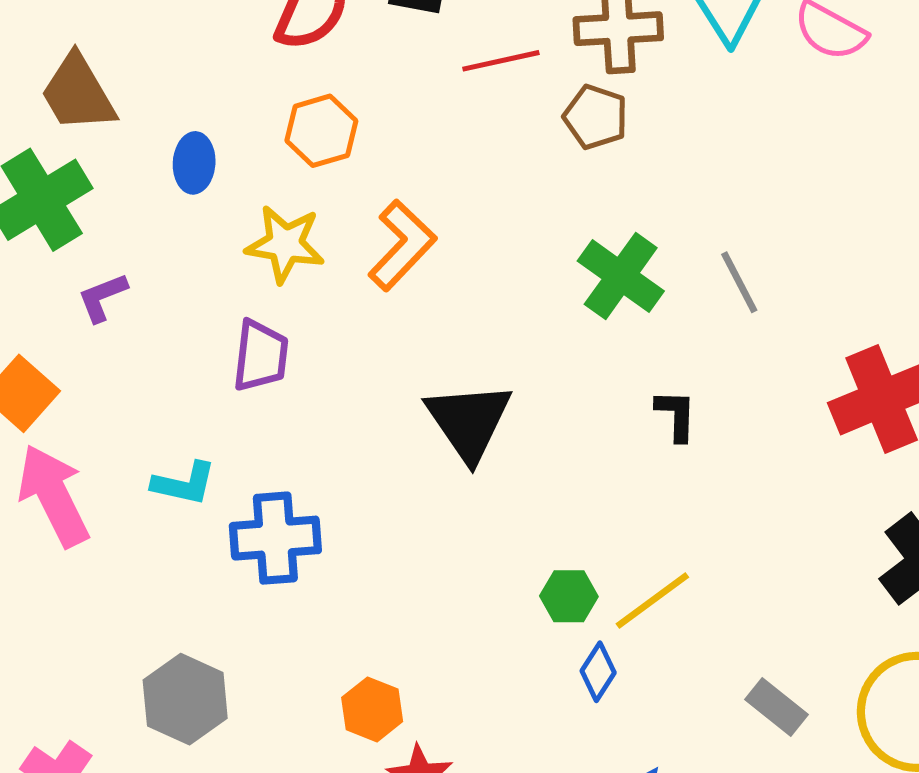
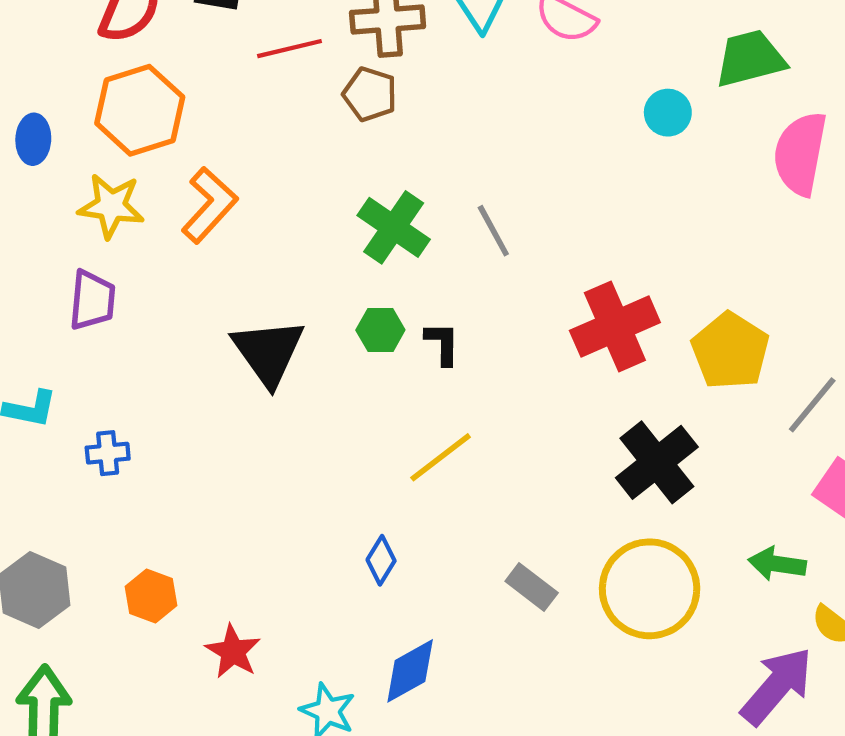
orange hexagon: (321, 131) -> (140, 110), size x1.5
blue cross: (275, 538) -> (108, 453), size x0.6
green hexagon: (569, 596) -> (380, 330), moved
yellow line: (652, 600) -> (441, 457), moved
orange hexagon: (372, 709) -> (151, 596), moved

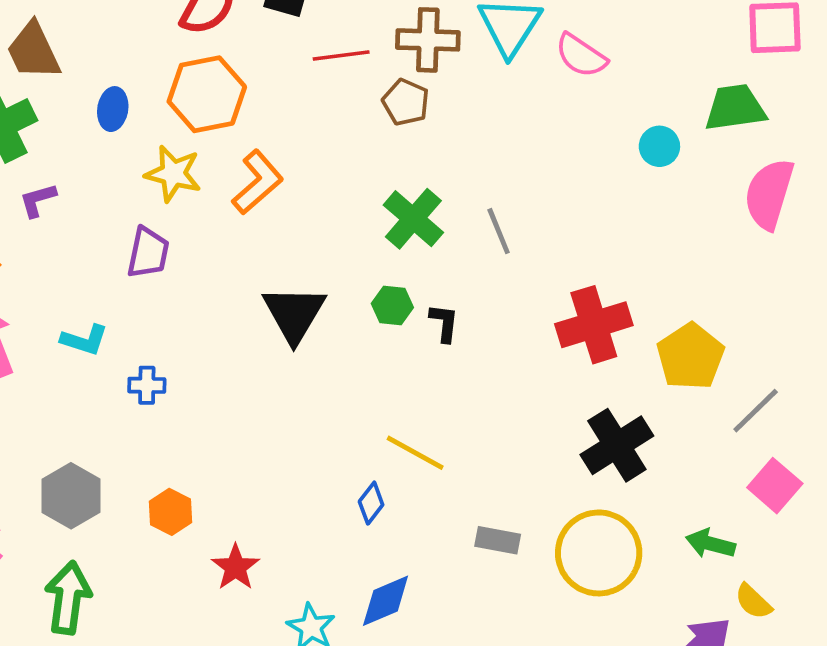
yellow line: (441, 457) -> (415, 453), moved, turned 60
gray rectangle: (532, 587) -> (498, 540), turned -33

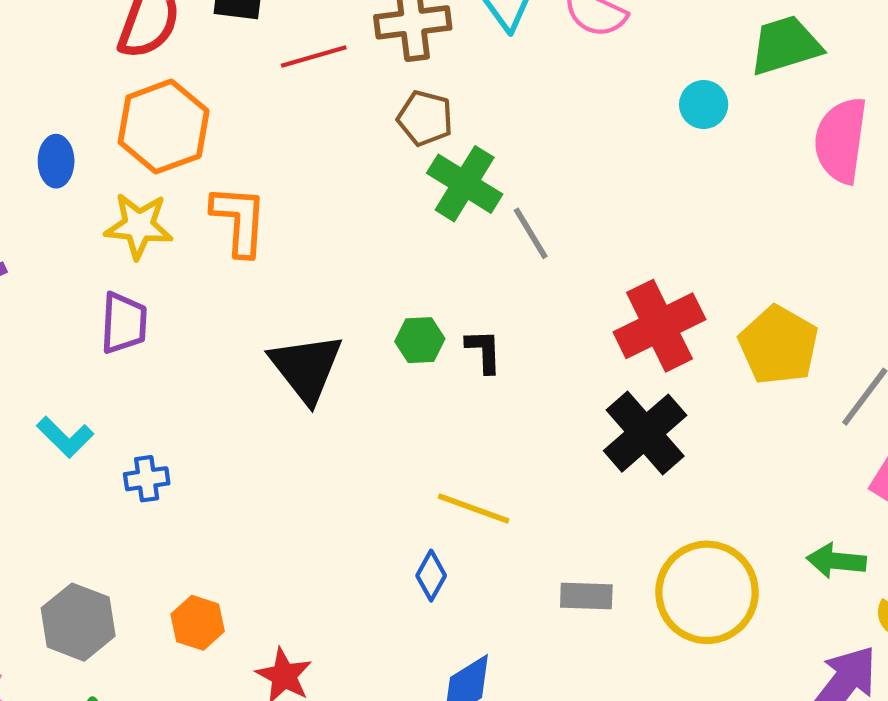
brown pentagon: (406, 102) -> (425, 118), moved
orange L-shape: (258, 182) -> (239, 220), turned -36
green cross: (413, 219) -> (465, 184), moved
cyan L-shape: (84, 340) -> (65, 437), turned 36
black cross: (617, 445) -> (645, 433), moved

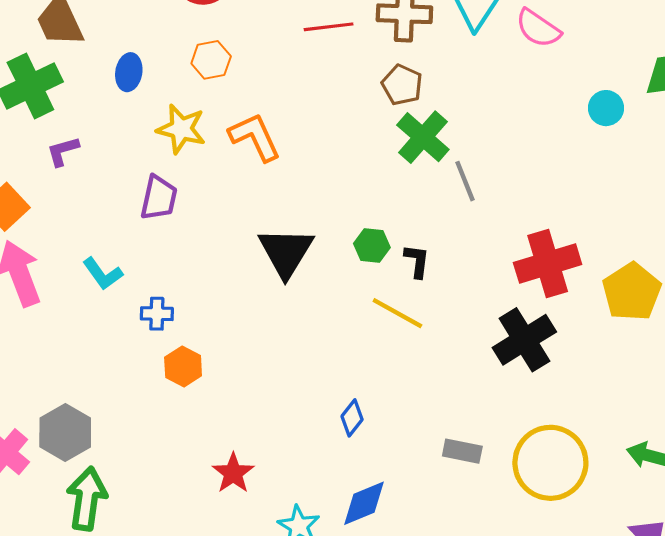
orange hexagon: (164, 127) -> (211, 60), size x0.6
orange L-shape: (239, 220) -> (255, 137), turned -38
yellow line: (474, 509) -> (397, 313), moved
gray hexagon: (78, 622) -> (65, 432), moved
orange hexagon: (198, 623) -> (183, 367), moved

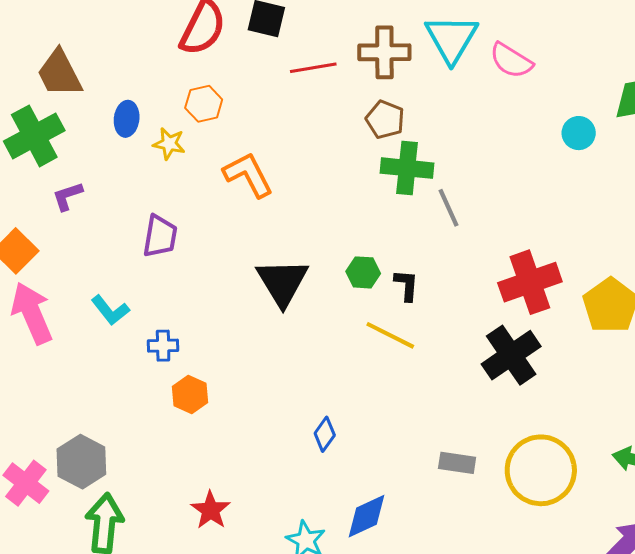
yellow star: (181, 129) -> (169, 144), moved, size x0.7
green cross: (423, 137) -> (407, 168), turned -33
blue diamond: (352, 418) -> (325, 434), moved
red star: (233, 473) -> (211, 510), moved

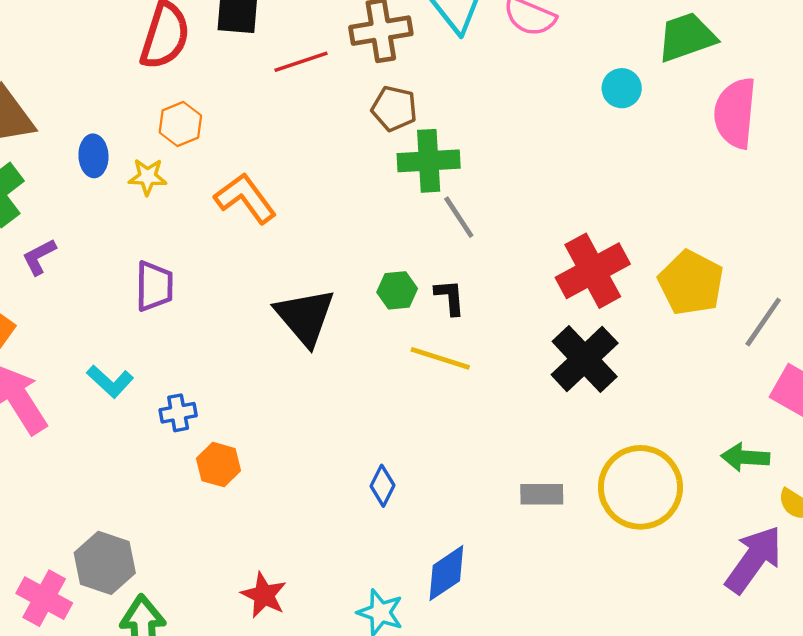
gray line: (449, 208) -> (459, 217), moved

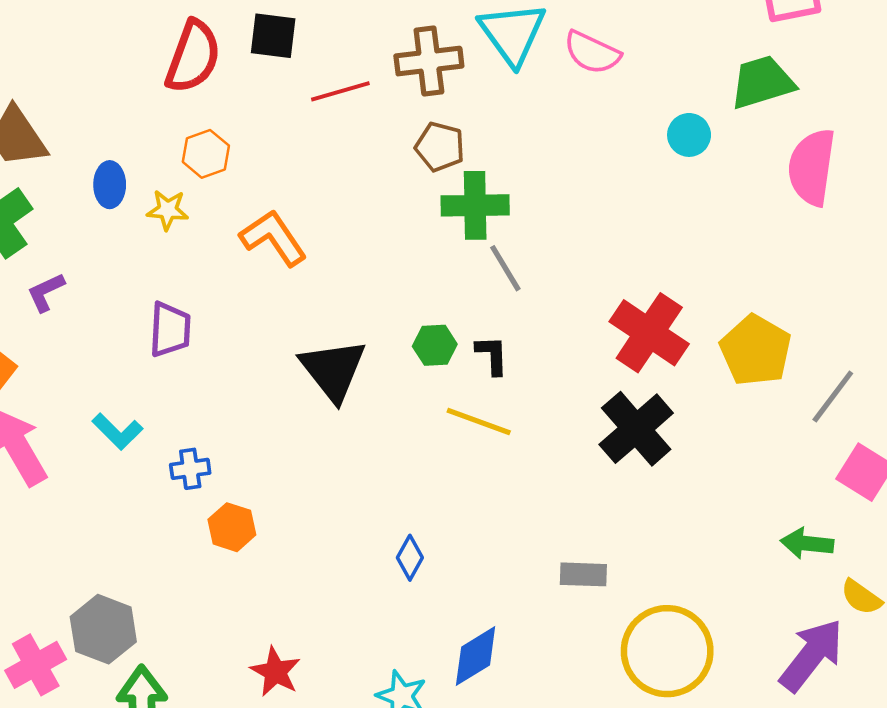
red cross: (593, 271) -> (649, 333), turned -30
yellow circle: (640, 487) -> (667, 651), moved
pink cross: (44, 598) -> (36, 665), turned 30

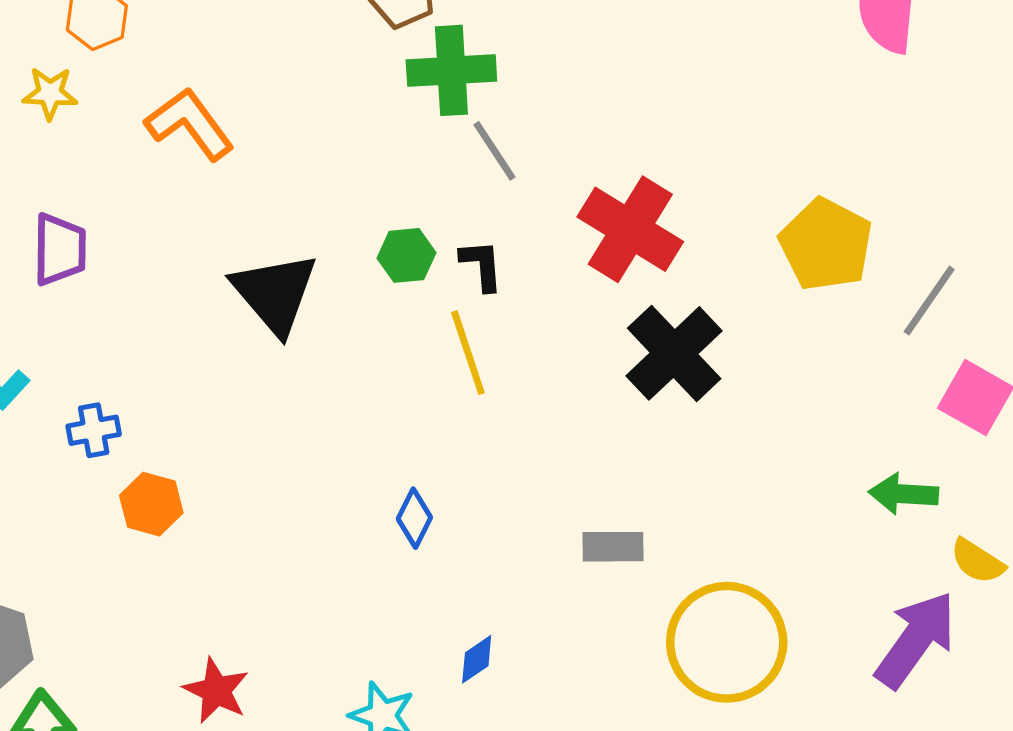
red cross: (649, 333) -> (630, 229), moved
yellow line: (479, 422) -> (468, 353), turned 54
blue diamond: (410, 558) -> (414, 518), moved
blue diamond: (476, 656) -> (477, 659), size x0.6

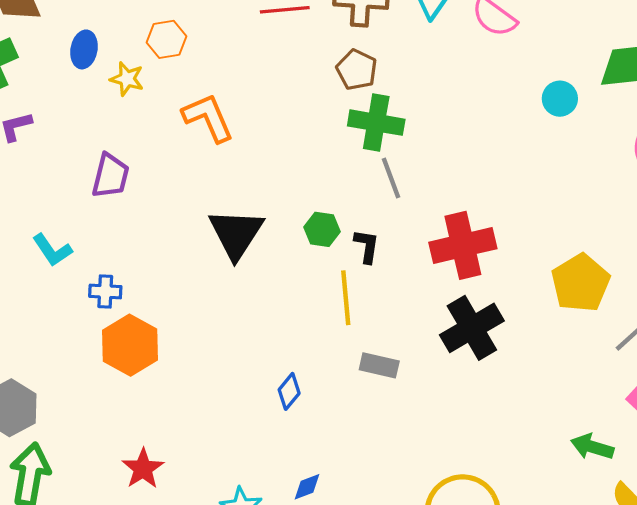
red cross: (630, 229) -> (463, 245), turned 32
orange hexagon: (151, 504) -> (130, 345), size x1.5
gray rectangle: (613, 547) -> (379, 365), moved

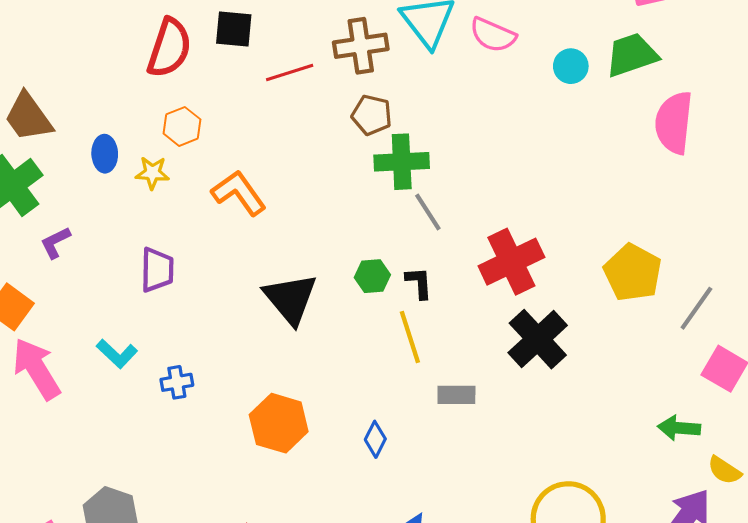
cyan circle: (560, 99) -> (571, 66), moved
orange hexagon: (130, 345) -> (279, 423), moved

